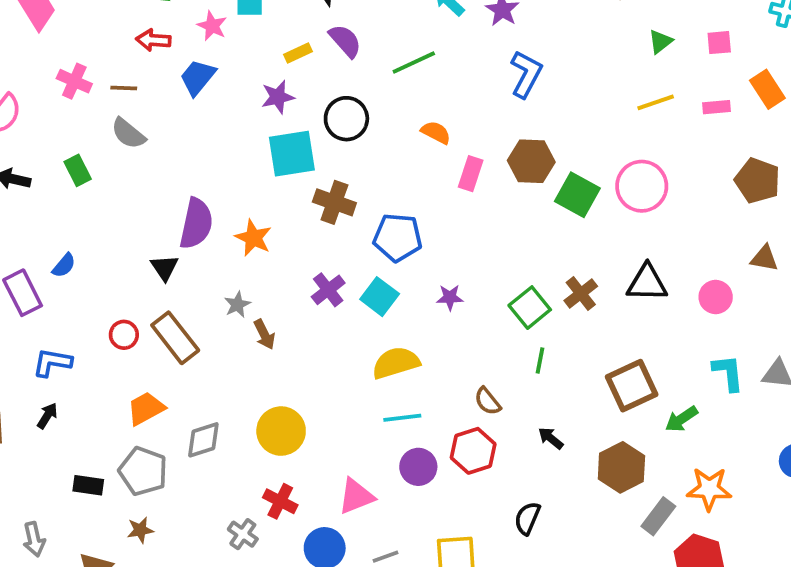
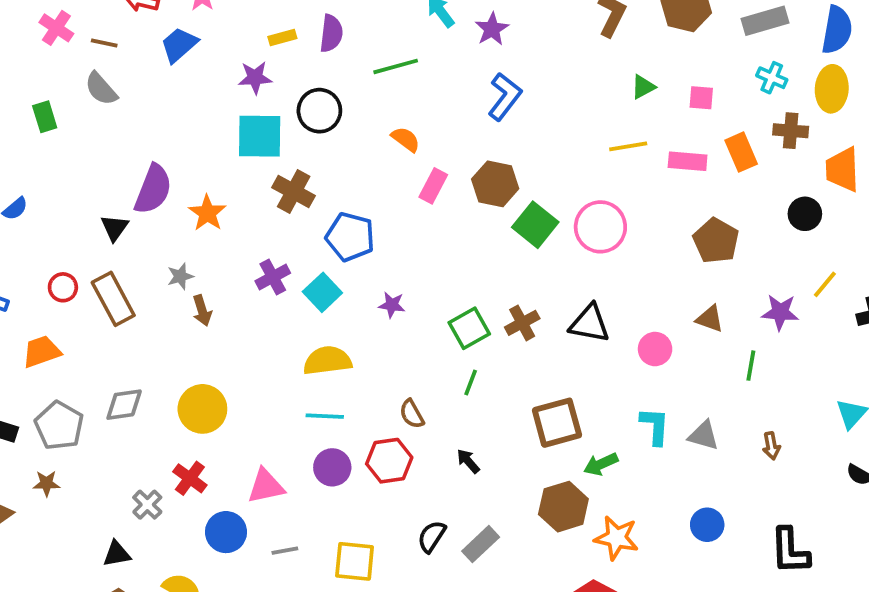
purple semicircle: (345, 41) -> (331, 33), turned 39
pink rectangle: (716, 107) -> (688, 161), size x1.4
orange trapezoid: (146, 408) -> (42, 352), moved
brown hexagon: (621, 467) -> (563, 507), moved
gray rectangle: (658, 516) -> (481, 544), moved

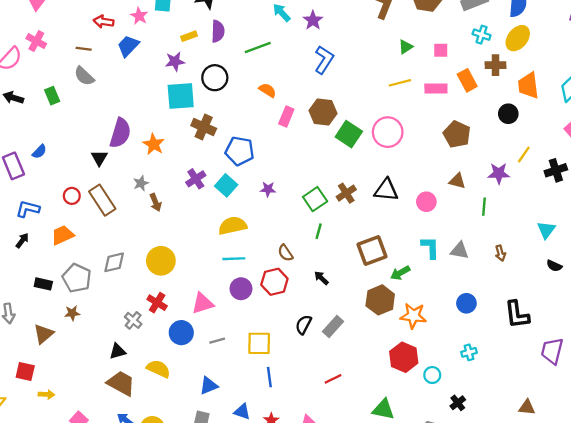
pink cross: (56, 28) -> (36, 41), moved
yellow ellipse: (832, 89) -> (518, 38), turned 40

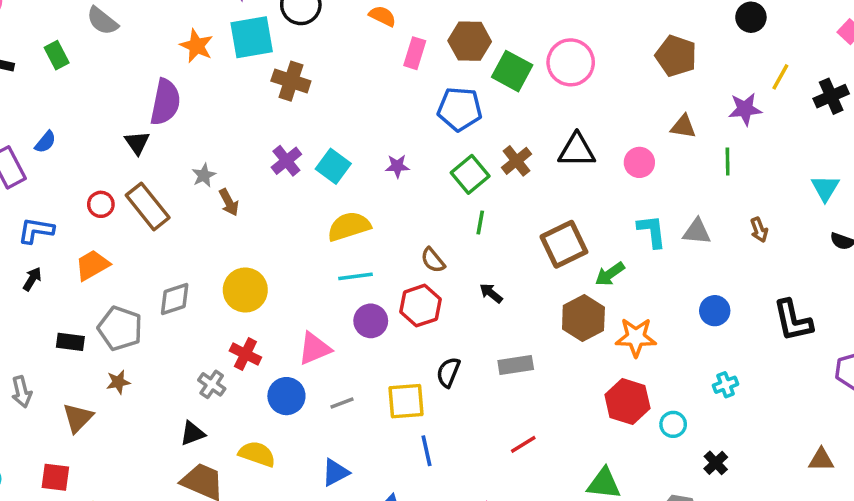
orange star: (154, 144) -> (196, 46), moved
blue pentagon: (240, 151) -> (460, 109), moved
black semicircle: (304, 325) -> (448, 372), moved
gray rectangle: (333, 327) -> (516, 365), turned 45

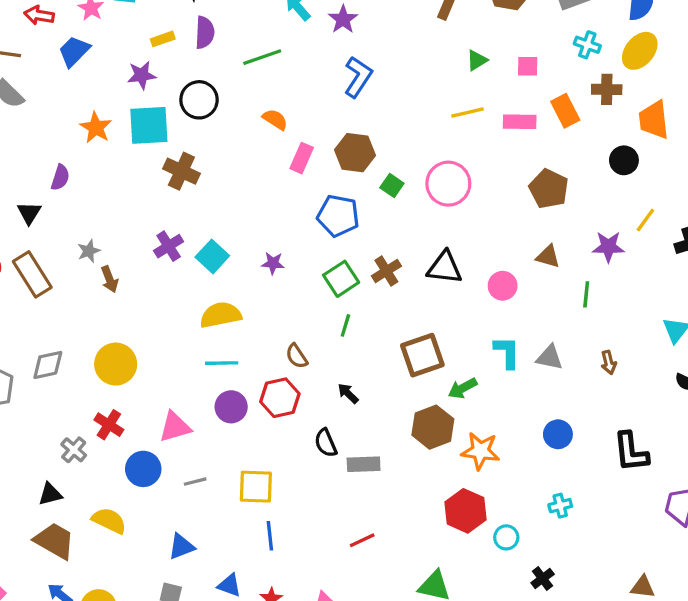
green square: (512, 71) -> (392, 185), size x0.6
purple semicircle: (165, 102) -> (60, 177), size x0.6
black semicircle: (448, 372) -> (326, 443), moved, turned -52

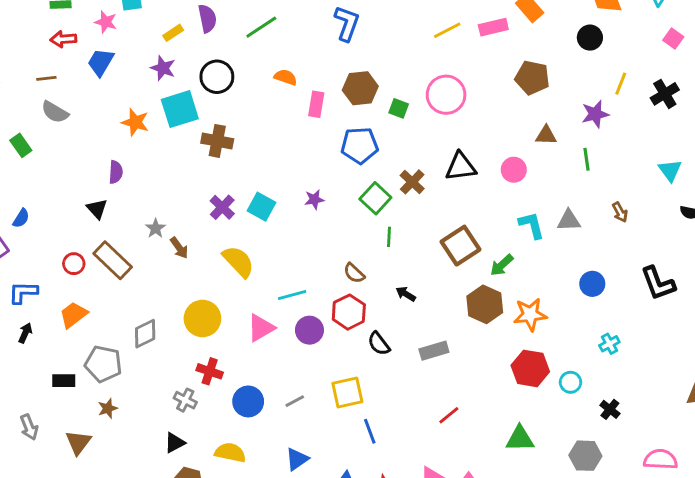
purple star: (142, 75) -> (163, 68), turned -30
yellow semicircle: (221, 315) -> (238, 262), moved, turned 72
pink triangle: (175, 427) -> (261, 328), moved
black semicircle: (326, 443) -> (379, 344), moved

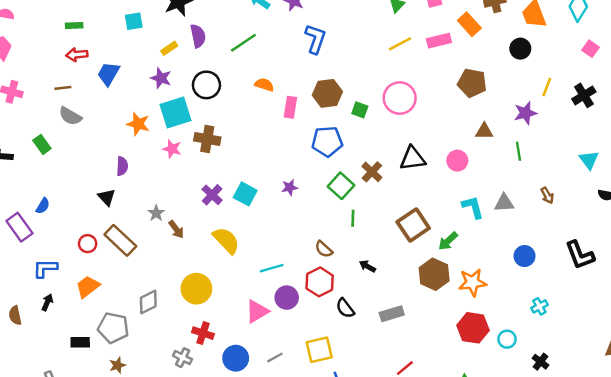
pink star: (106, 22) -> (172, 149), moved
pink triangle: (261, 328) -> (257, 311), moved

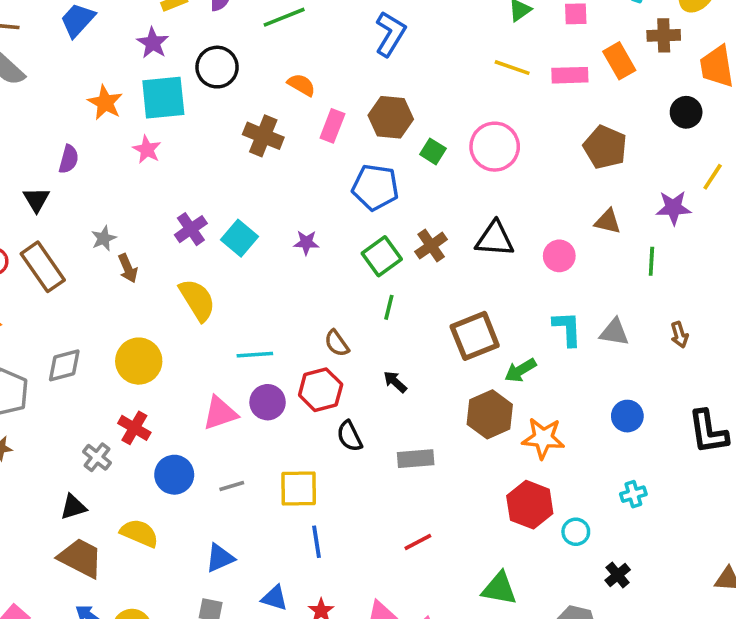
yellow line: (400, 44) -> (512, 68), turned 35
brown cross: (207, 139) -> (263, 136), moved

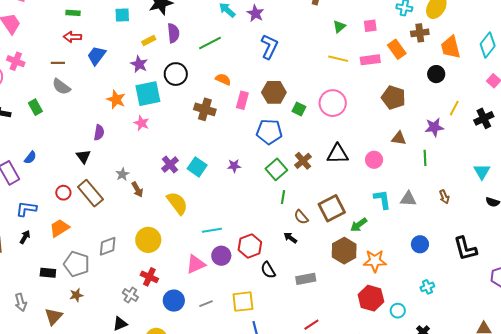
brown semicircle: (337, 343) -> (301, 217), moved

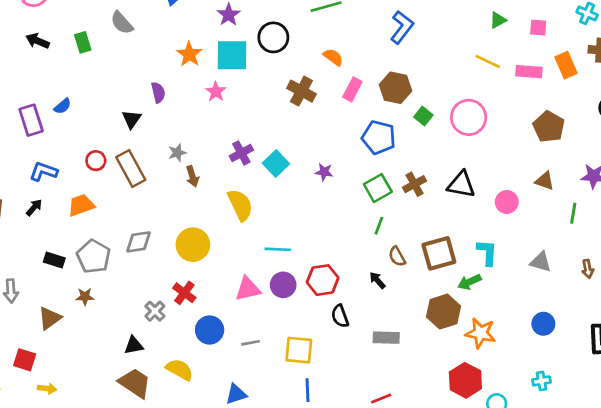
purple semicircle: (99, 133) -> (158, 92), turned -35
cyan L-shape: (382, 199) -> (487, 253), moved

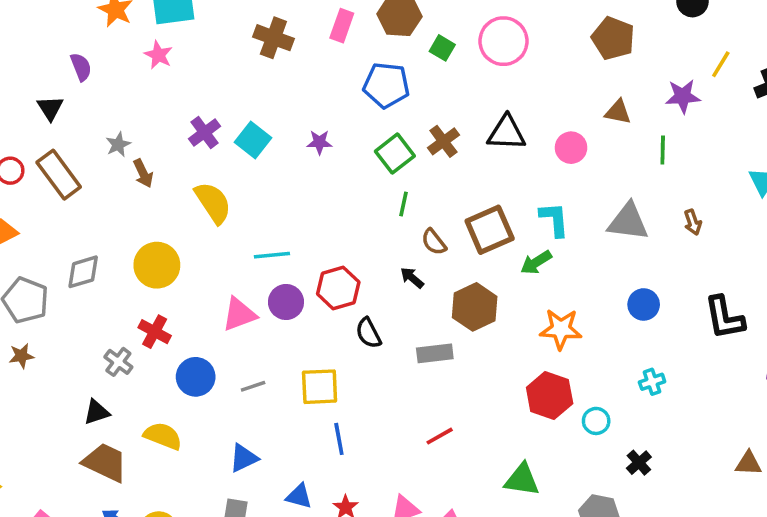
gray triangle: (541, 262) -> (628, 222), size x1.4
brown hexagon: (444, 312) -> (475, 307), moved

